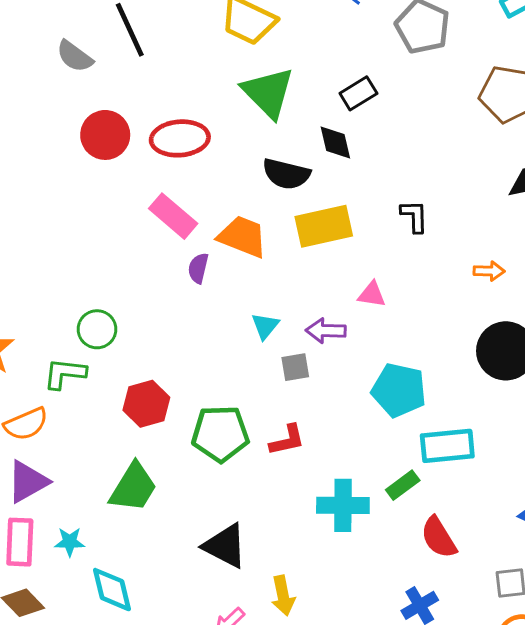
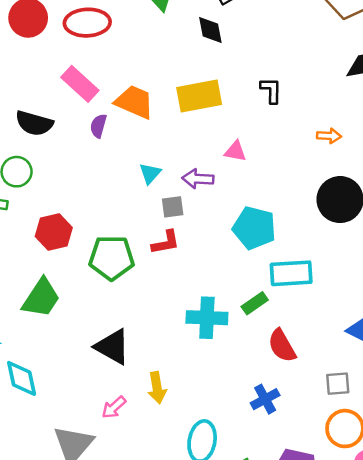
black semicircle: (286, 174) -> (34, 123), moved
red L-shape: (287, 440) -> (166, 242), moved

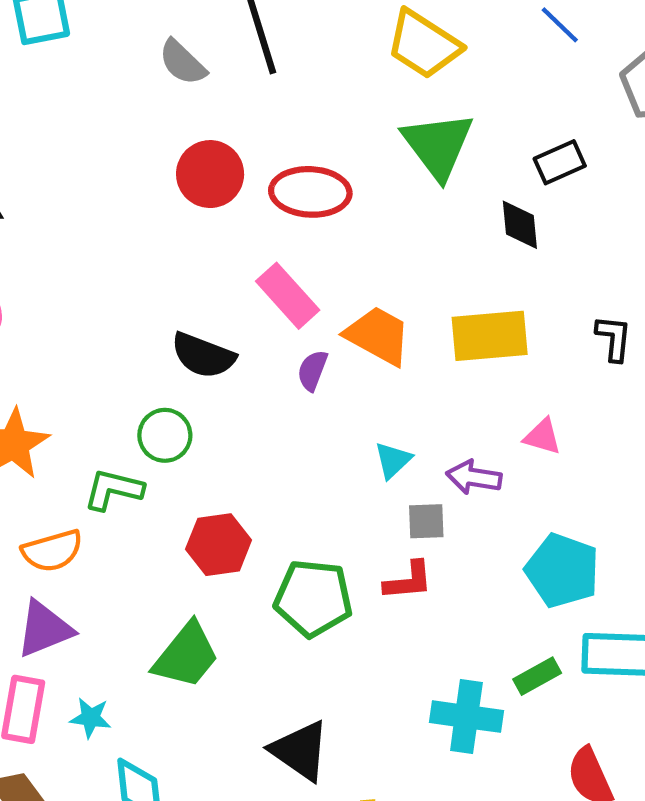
green rectangle: (255, 303) -> (537, 676), moved

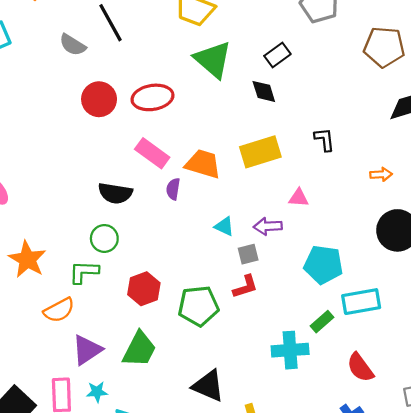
cyan triangle: (393, 460) -> (224, 226), turned -40
purple triangle: (44, 629) -> (87, 350), moved

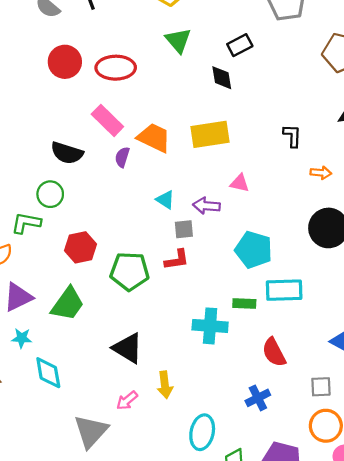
green triangle: (213, 60) -> (178, 40), size x0.7
black L-shape: (324, 139) -> (292, 136), moved
green rectangle: (322, 322) -> (244, 303), turned 35

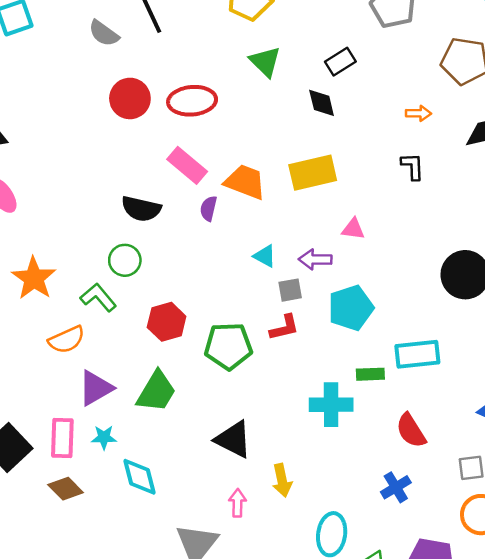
orange arrow: (321, 173) -> (419, 113), moved
green L-shape: (26, 223) -> (98, 297), turned 44
cyan pentagon: (254, 250) -> (351, 308), moved, turned -30
pink arrow: (127, 401) -> (238, 503), turned 135

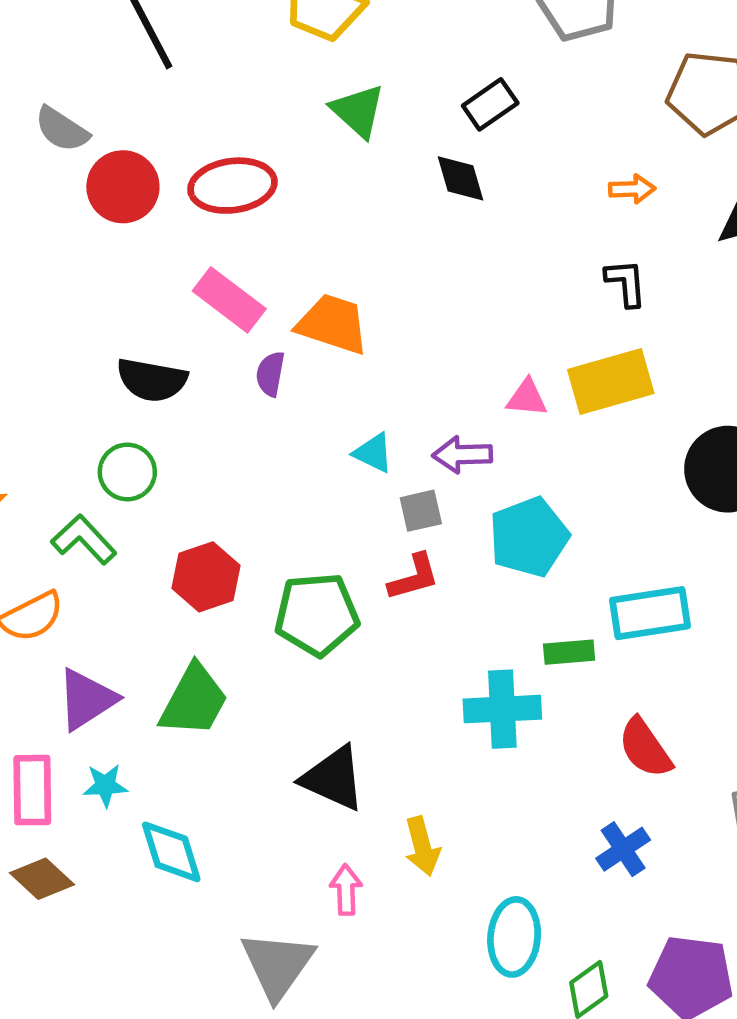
gray semicircle: (104, 33) -> (62, 129), moved
yellow rectangle: (313, 173) -> (611, 381), moved

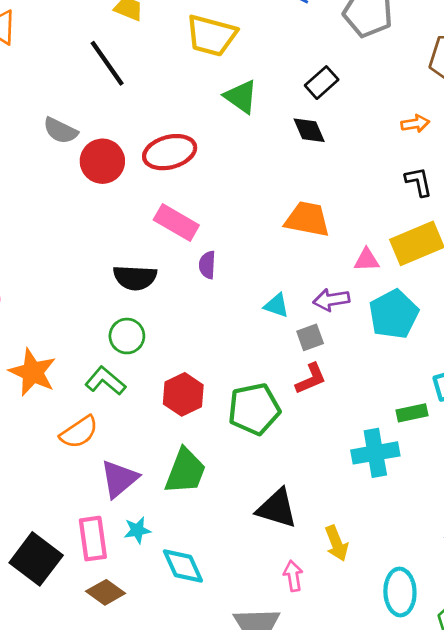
orange trapezoid: (333, 324) -> (307, 219), moved
cyan pentagon: (529, 537) -> (394, 314), moved

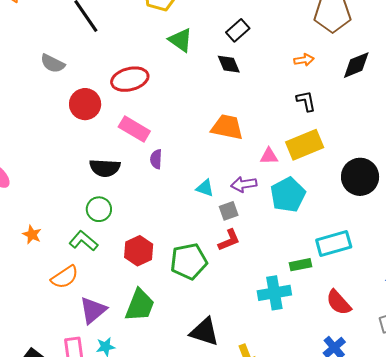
red circle: (102, 161) -> (85, 104), moved
orange star: (33, 372) -> (32, 235), size x0.6

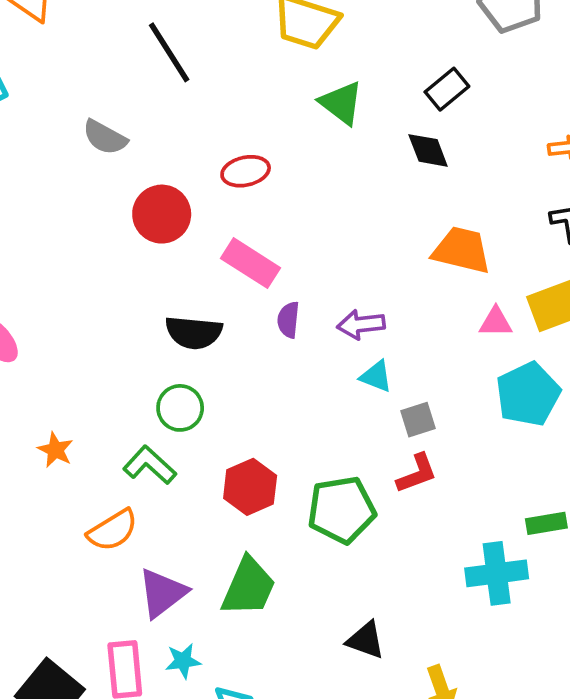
red ellipse: (130, 79) -> (246, 171), size x0.7
orange trapezoid: (227, 127) -> (462, 250), moved
purple arrow: (244, 184) -> (361, 324), moved
black triangle: (204, 332) -> (366, 640), size x0.7

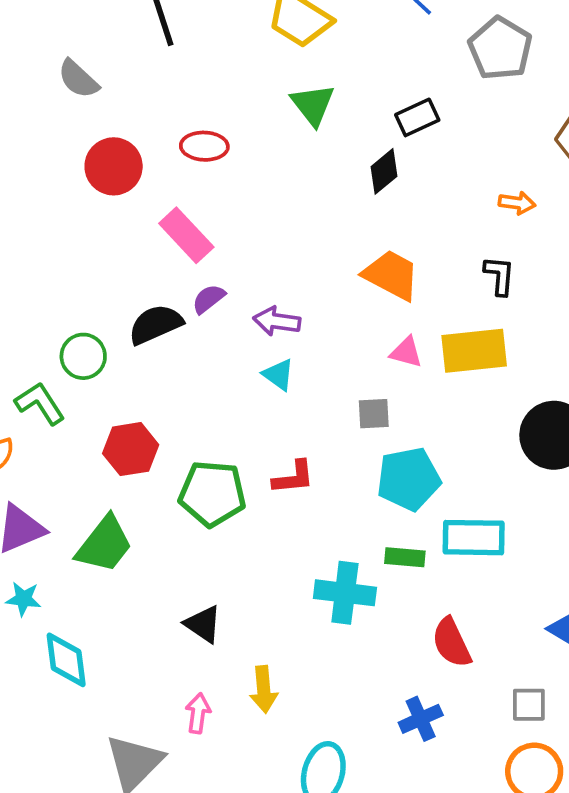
black diamond: (428, 150) -> (384, 171), turned 57
purple semicircle: (288, 320) -> (209, 299), turned 32
black semicircle: (194, 332) -> (155, 324), moved, turned 136
cyan pentagon: (528, 394) -> (409, 479), moved
gray square: (418, 420) -> (374, 414), moved

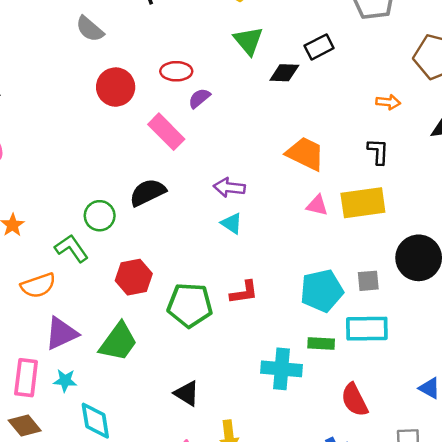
black diamond: (384, 171) -> (284, 73), moved, turned 44
purple semicircle: (209, 299) -> (199, 98), moved
gray square: (374, 414) -> (368, 281), moved

